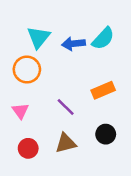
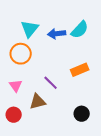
black circle: (106, 134) -> (82, 114), moved
brown triangle: (66, 143) -> (38, 102), moved
red circle: (28, 148) -> (14, 115), moved

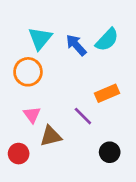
blue arrow: (57, 34) -> (76, 45), turned 54
purple line: (51, 83) -> (83, 116), moved
pink triangle: (16, 86) -> (32, 115), moved

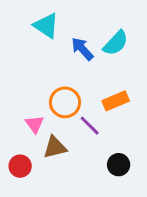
cyan triangle: (40, 38) -> (46, 26), moved, turned -35
orange circle: (28, 72) -> (65, 102), moved

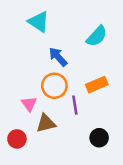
blue arrow: (82, 49) -> (58, 57), moved
purple line: (90, 126) -> (75, 105), turned 36

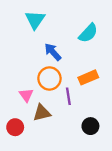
cyan triangle: (39, 22) -> (35, 20), turned 30

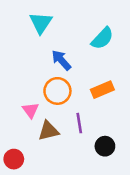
purple line: (68, 96) -> (79, 123), moved
red circle: (15, 127) -> (14, 159), moved

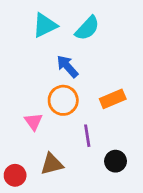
cyan triangle: (41, 23) -> (45, 25), turned 30
cyan semicircle: (102, 38) -> (87, 28), moved
brown triangle: (48, 131) -> (52, 164), moved

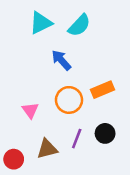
orange circle: (63, 100) -> (69, 100), moved
purple line: (87, 136) -> (77, 139), moved, turned 30
black circle: (116, 161) -> (105, 133), moved

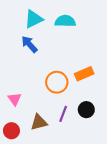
cyan semicircle: (79, 25) -> (65, 21), turned -132
blue arrow: (61, 60) -> (29, 44), moved
pink triangle: (30, 110) -> (15, 99), moved

